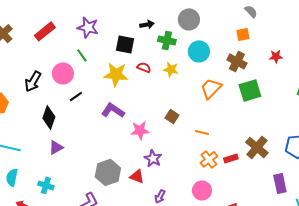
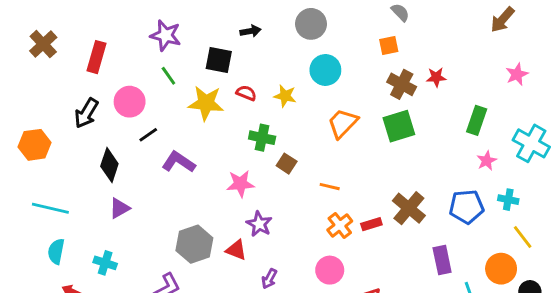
red rectangle: (45, 31) -> (96, 57), moved, turned -35
green cross: (167, 40) -> (262, 138), moved
green line: (82, 55) -> (168, 76), moved
brown cross: (237, 61) -> (402, 84), moved
purple L-shape: (113, 110) -> (179, 162), moved

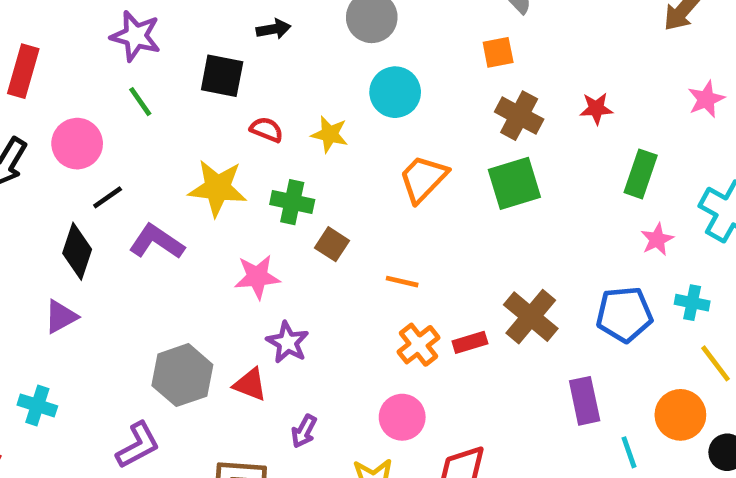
red star: (436, 77) -> (596, 109), moved
yellow star: (206, 103) -> (217, 188), moved
black diamond: (109, 165) -> (77, 251), moved

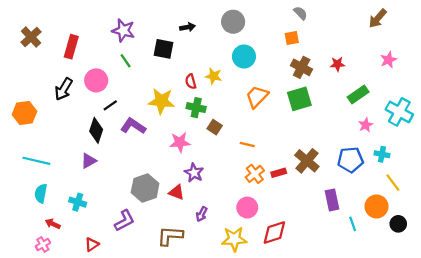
red semicircle: (267, 130) -> (191, 81), moved, turned -128
green rectangle: (641, 174) -> (358, 95), turned 36

